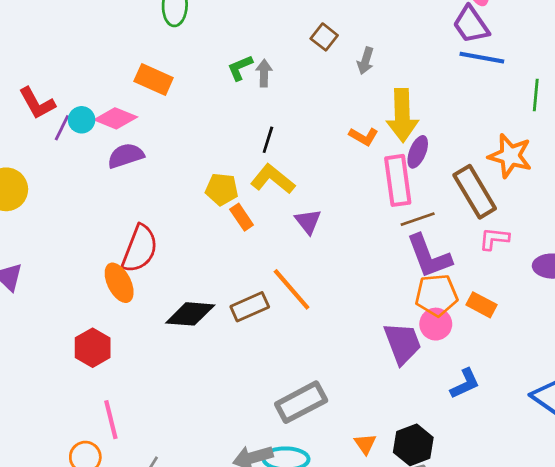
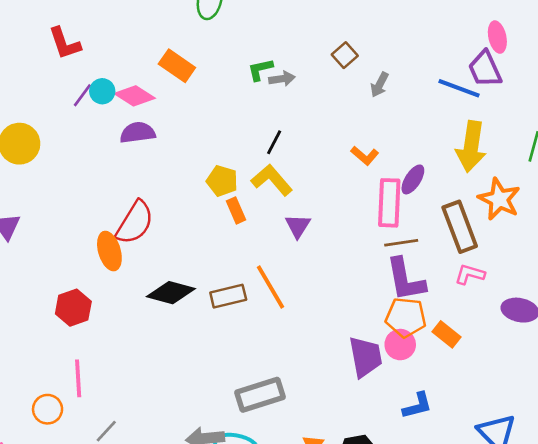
blue line: (482, 58) -> (459, 88), moved
gray arrow: (264, 73) -> (282, 79), turned 70
red L-shape: (37, 103) -> (65, 43), moved
yellow arrow: (402, 115) -> (471, 146), moved

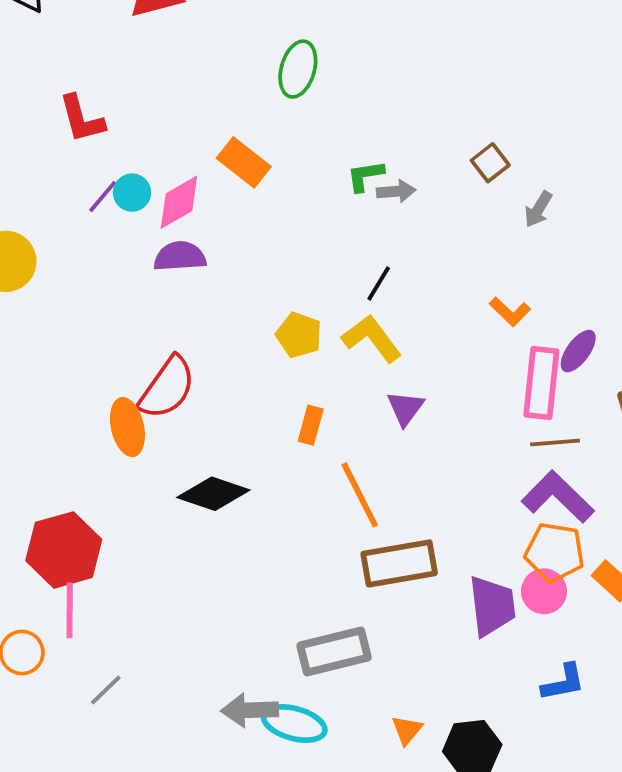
pink diamond: (135, 96) -> (179, 202), turned -66
orange rectangle: (236, 210) -> (311, 425), moved, turned 35
purple L-shape: (405, 280) -> (558, 497), turned 141
brown rectangle: (228, 296) -> (399, 563), moved, size x1.4
red hexagon: (73, 308) -> (64, 550), moved, size x1.4

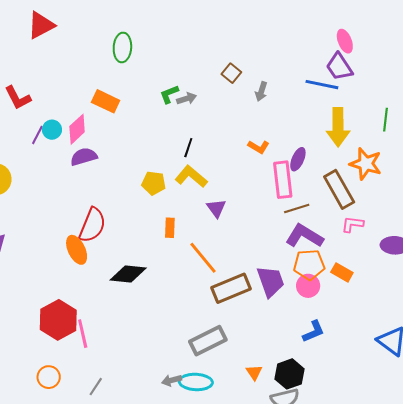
purple trapezoid: (492, 606) -> (271, 281), moved
pink line: (70, 610) -> (83, 334), moved
blue L-shape: (563, 682) -> (314, 331), moved
gray arrow: (250, 710) -> (172, 380), size x0.7

